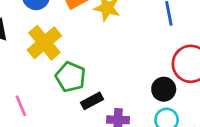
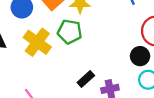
green pentagon: (71, 77) -> (70, 32), moved

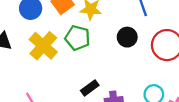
black circle: (140, 56) -> (127, 37), moved

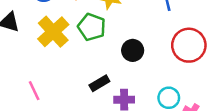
black circle: (127, 37) -> (133, 50), moved

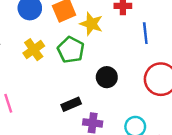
yellow cross: (53, 32) -> (34, 50), size x0.7

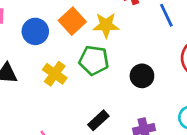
black rectangle: (71, 104) -> (98, 120), moved

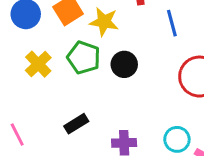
black circle: (142, 76) -> (124, 64), moved

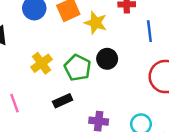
green pentagon: (84, 57) -> (78, 68), moved
yellow cross: (38, 64) -> (42, 63), moved

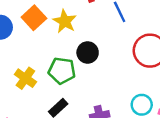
yellow star: (96, 23) -> (65, 21), turned 30

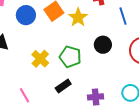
black circle: (88, 53) -> (103, 45), moved

